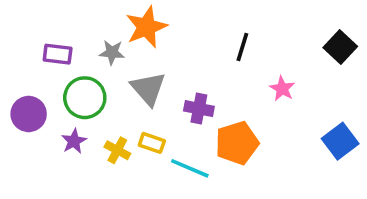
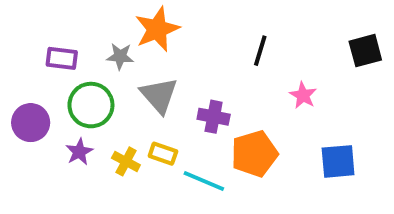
black square: (340, 47) -> (365, 51), turned 32
blue square: (340, 141) -> (338, 161), moved, turned 32

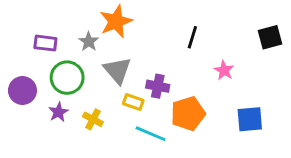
gray star: (120, 56) -> (89, 42), turned 30
yellow rectangle: (163, 154) -> (133, 102), moved

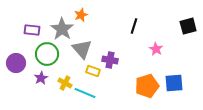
orange star: (116, 21) -> (81, 15), size x0.6
gray star: (89, 42) -> (62, 29), size x1.6
orange pentagon: (188, 114) -> (147, 86), moved
cyan line: (151, 134) -> (85, 93), moved

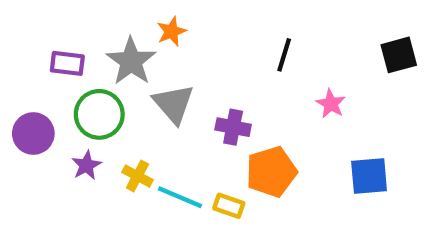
yellow rectangle: (93, 71) -> (229, 206), moved
orange pentagon: (147, 86) -> (271, 172), moved

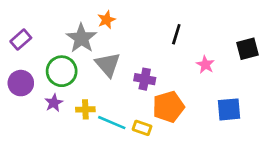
black square: (399, 55) -> (248, 49), moved
purple rectangle: (67, 63) -> (21, 40), moved, turned -48
yellow cross: (137, 176) -> (85, 109), turned -30

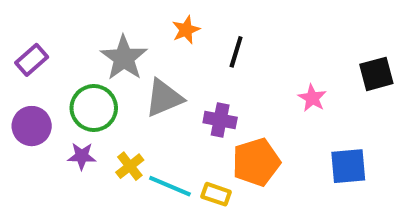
orange star: (106, 20) -> (186, 30), moved
black line: (176, 34) -> (236, 52), moved
gray triangle: (108, 65) -> (164, 98), turned 48
purple star: (54, 103) -> (82, 156), turned 30
yellow cross: (85, 109) -> (130, 166), turned -36

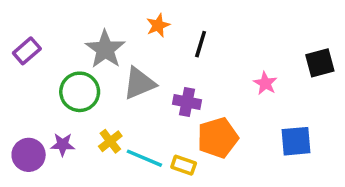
purple circle: (32, 126) -> (29, 155), moved
purple star: (82, 156) -> (63, 145), moved

